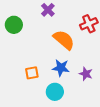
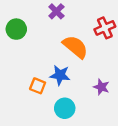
blue star: (61, 68) -> (60, 75), moved
orange square: (32, 73) -> (38, 86), turned 32

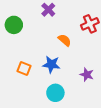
orange semicircle: (75, 47) -> (65, 40), size x0.6
orange square: (38, 86) -> (24, 68), moved

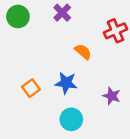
green circle: (14, 25) -> (18, 17), moved
orange square: (24, 68) -> (31, 88), turned 32

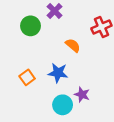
green circle: (18, 17) -> (30, 26), moved
purple star: (112, 96) -> (82, 95), moved

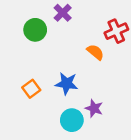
orange semicircle: (73, 45) -> (95, 52), moved

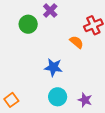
orange square: (31, 89) -> (11, 100), moved
purple star: (94, 108) -> (85, 100), moved

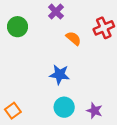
green circle: (28, 24) -> (17, 27), moved
orange semicircle: (77, 42) -> (73, 38), moved

